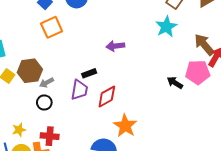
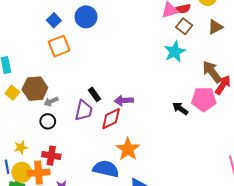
purple arrow: (115, 46) -> (124, 100), moved
black rectangle: (89, 73) -> (94, 94), turned 72

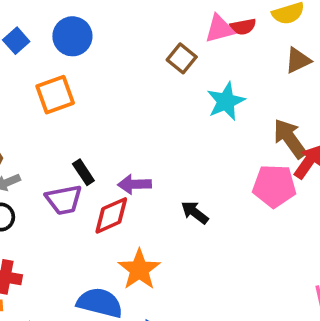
brown square: (184, 26) -> (182, 58), moved
orange square: (59, 46) -> (55, 95), moved
black arrow: (180, 109) -> (195, 212), moved
purple trapezoid: (84, 110) -> (64, 200), turned 65

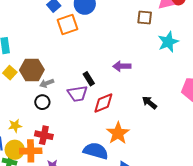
brown square: (182, 58) -> (145, 18), turned -35
orange square: (55, 95) -> (67, 24), moved
purple arrow: (134, 184) -> (122, 66), moved

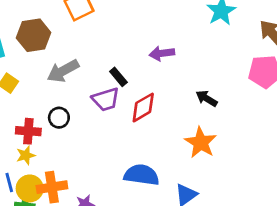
brown hexagon: (32, 70) -> (34, 35), moved
gray arrow: (47, 83) -> (63, 71), moved, size x1.6
orange star: (118, 133) -> (201, 143), moved
red cross: (44, 135) -> (28, 131), moved

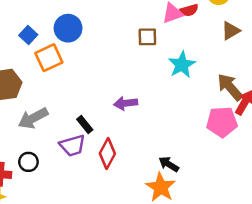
black arrow: (207, 98) -> (169, 164), moved
red diamond: (143, 107) -> (107, 154), turned -32

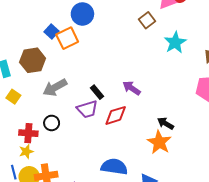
blue square: (28, 35) -> (51, 31), moved
brown square: (147, 37) -> (147, 20), turned -35
purple arrow: (126, 103) -> (132, 88), moved, turned 42
red diamond: (107, 154) -> (116, 115), turned 45

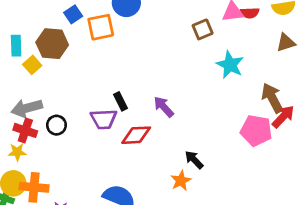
blue square: (51, 31) -> (73, 14), moved
cyan star: (175, 42) -> (230, 65), turned -30
gray arrow: (55, 87) -> (27, 108), moved
yellow square: (13, 97) -> (32, 65), moved
orange star: (159, 142) -> (181, 181), size x0.7

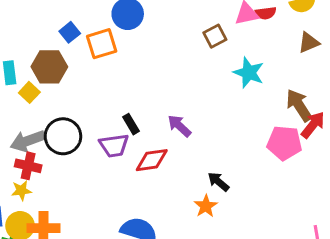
black circle: (56, 125) -> (63, 136), moved, size x1.6

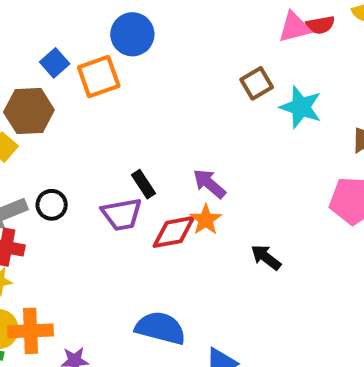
brown square: (215, 36) -> (257, 83), moved
black circle: (63, 136) -> (52, 205), size x0.6
orange star: (206, 206) -> (206, 220), moved

